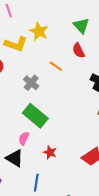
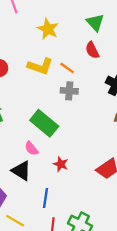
yellow L-shape: (16, 44) -> (40, 66), moved
gray cross: (31, 83) -> (69, 91), moved, turned -35
pink semicircle: (24, 138) -> (31, 148), turned -64

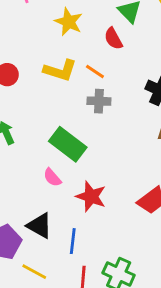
red semicircle: (92, 50) -> (113, 39), moved
red star: (61, 164) -> (91, 196), size x1.5
black triangle: (21, 171) -> (40, 226), moved

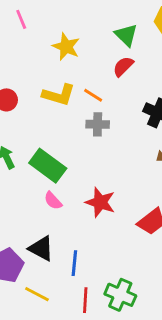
red semicircle: (113, 39) -> (123, 66), moved, turned 75
green rectangle: (68, 144) -> (48, 166), moved
red star: (91, 196) -> (100, 202), moved

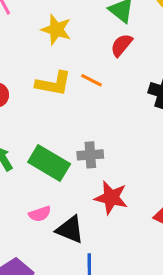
gray cross: (98, 124) -> (90, 155), moved
pink semicircle: (53, 201) -> (40, 214), moved, turned -60
black triangle: (41, 249) -> (70, 230), moved

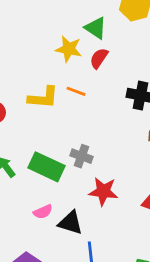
yellow star: (56, 30) -> (69, 49), moved
gray cross: (90, 155) -> (82, 156), turned 30

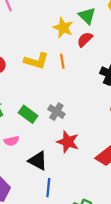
orange line: (76, 91) -> (62, 61), turned 48
green rectangle: (46, 167) -> (28, 114), size x0.7
pink semicircle: (43, 212) -> (12, 141), moved

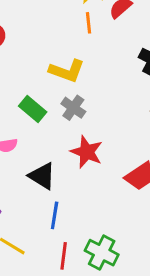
yellow L-shape: (36, 61) -> (67, 71), moved
orange line: (62, 61) -> (89, 23), moved

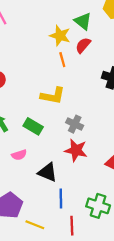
gray cross: (73, 108) -> (75, 124), moved
green cross: (102, 253) -> (98, 206), moved

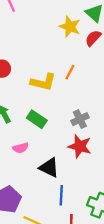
orange line: (62, 60) -> (70, 72), moved, turned 40
yellow L-shape: (53, 96) -> (43, 82), moved
gray cross: (75, 124) -> (80, 119), turned 35

